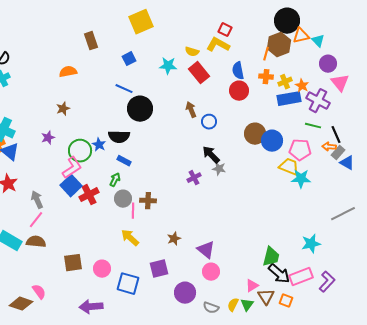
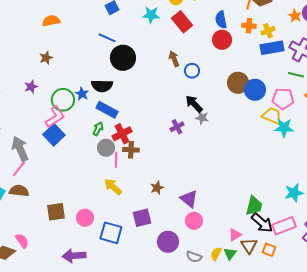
orange star: (302, 86) -> (295, 16), moved
blue rectangle: (124, 161) -> (107, 110), size x1.5
red cross: (89, 195) -> (122, 134), moved
gray arrow: (37, 200) -> (20, 149), size x1.4

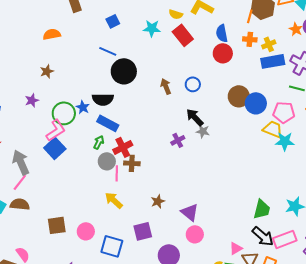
brown arrow: (174, 59) -> (166, 86), moved
green trapezoid: (254, 206) -> (262, 209), moved

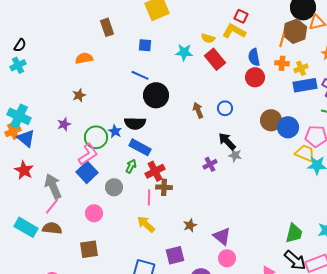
blue square: (113, 21) -> (145, 45), turned 32
gray circle: (107, 161) -> (114, 187), moved
pink circle: (86, 231) -> (94, 213), moved

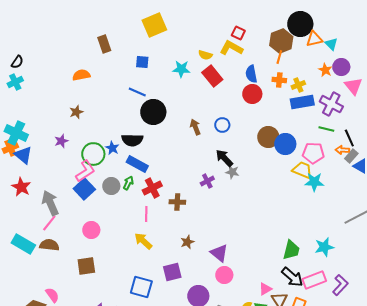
brown hexagon: (295, 31) -> (281, 41), moved
gray circle: (114, 187) -> (111, 186), moved
brown cross: (164, 187) -> (177, 202), moved

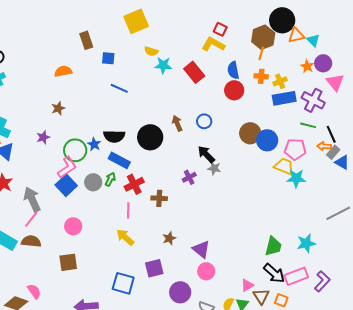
yellow semicircle: (205, 55) -> (151, 51), moved
blue square: (142, 62) -> (108, 58), moved
black circle: (153, 112) -> (150, 137), moved

